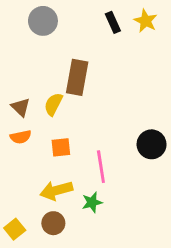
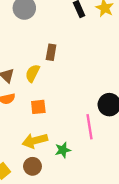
brown rectangle: (77, 77) -> (51, 52), size x0.6
pink line: (101, 167) -> (90, 127), moved

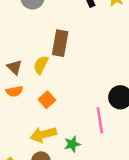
brown rectangle: (51, 52) -> (60, 43), size x1.5
orange square: (38, 107) -> (47, 100), turned -35

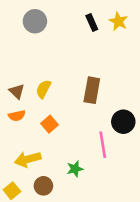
brown rectangle: (60, 43) -> (92, 90), moved
yellow arrow: (43, 135) -> (28, 159), moved

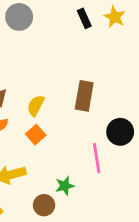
yellow semicircle: (43, 89) -> (36, 106), moved
brown circle: (43, 186) -> (44, 205), moved

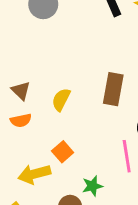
orange square: (36, 135) -> (63, 152), moved

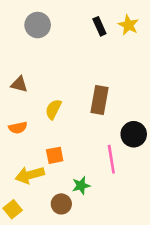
brown triangle: (21, 91) -> (19, 84), moved, turned -30
orange square: (63, 152) -> (55, 155), turned 30

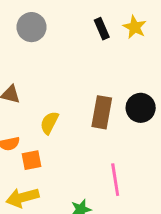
black circle: (134, 134) -> (141, 108), moved
orange square: (55, 155) -> (31, 160), moved

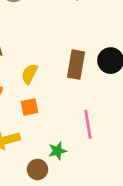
orange square: (31, 160) -> (30, 107), moved

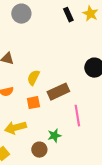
brown rectangle: (76, 65) -> (58, 92), moved, turned 55

